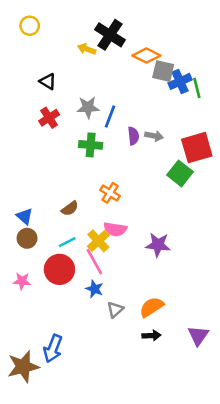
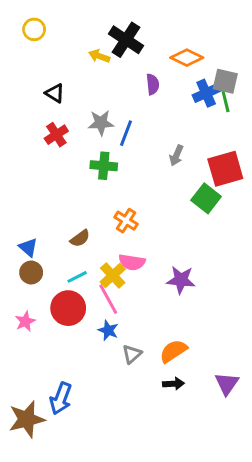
orange diamond: (146, 56) -> (187, 58), moved
gray square: (163, 71) -> (225, 81), moved
purple semicircle: (133, 136) -> (153, 84), moved
gray arrow: (154, 136) -> (176, 155), turned 102
pink star: (22, 281) -> (25, 321), turned -30

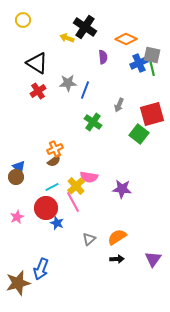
black triangle: (55, 93) -> (37, 63), size x1.6
green cross: (104, 166) -> (93, 122), moved, turned 30
orange cross: (126, 221) -> (55, 149), moved, turned 35
brown circle: (31, 273) -> (16, 177), moved
blue star: (108, 330) -> (57, 223), moved

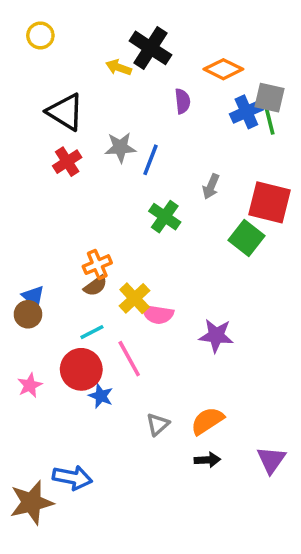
red square: (152, 114) -> (269, 202), turned 30
yellow cross: (76, 186) -> (135, 298), moved
blue arrow: (41, 269) -> (72, 478), turned -100

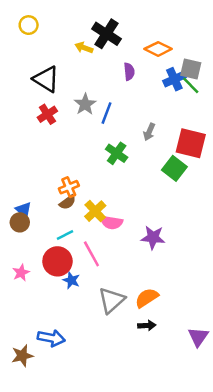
green line: (269, 121) -> (191, 85), turned -30
gray star: (120, 147) -> (85, 104), turned -30
gray triangle: (158, 424) -> (112, 300), size x1.6
purple triangle: (271, 460) -> (198, 337), moved
brown star: (32, 503) -> (22, 356), size x0.7

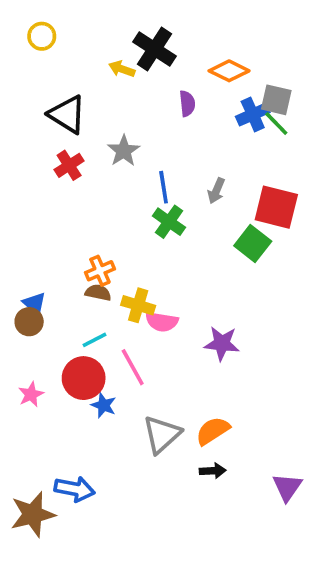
blue line: (106, 113) -> (164, 187), moved, turned -30
brown semicircle: (68, 202) -> (98, 293), turned -132
yellow cross: (95, 211) -> (138, 305), turned -30
brown star: (22, 356) -> (33, 514), size x1.4

